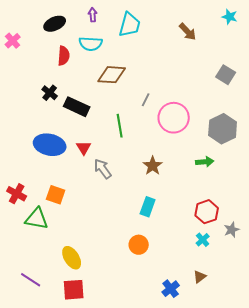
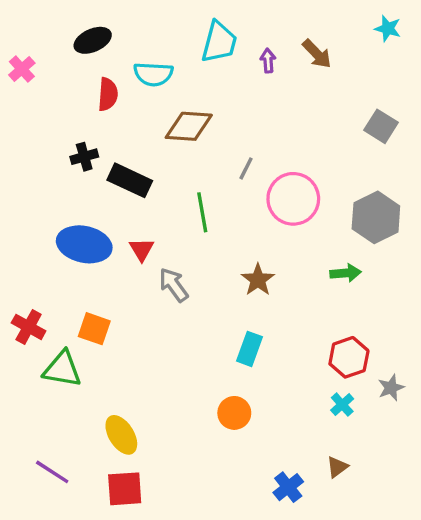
purple arrow: (93, 15) -> (268, 61), moved
black cross: (50, 93) -> (84, 157), turned 35

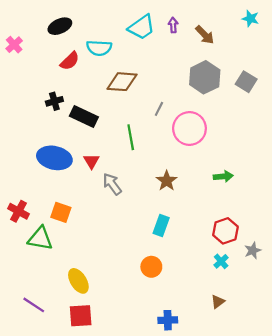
cyan trapezoid: (219, 42) -> (142, 27), turned 40
purple arrow: (268, 61) -> (173, 25), moved
red semicircle: (108, 94) -> (70, 61), turned 42
gray hexagon: (376, 217) -> (205, 77), moved
blue cross: (288, 487) -> (168, 320), moved, turned 36

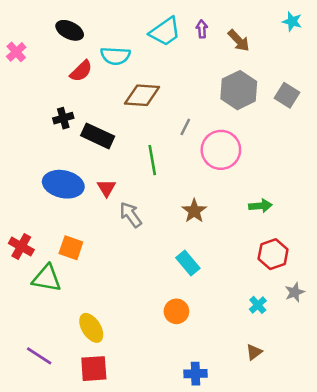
black ellipse: (60, 26) -> (70, 30), turned 50
cyan rectangle: (161, 225) -> (188, 263), turned -60
red hexagon: (225, 231) -> (273, 254), moved

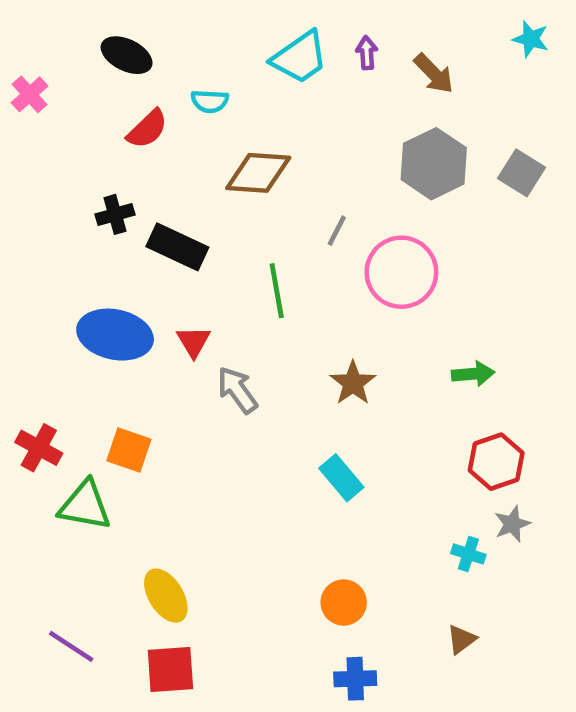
cyan semicircle: (115, 56) -> (210, 101), size x0.7
gray star: (295, 292) -> (512, 524), moved
cyan cross: (258, 305) -> (468, 554), turned -30
orange circle: (176, 311) -> (344, 602), moved

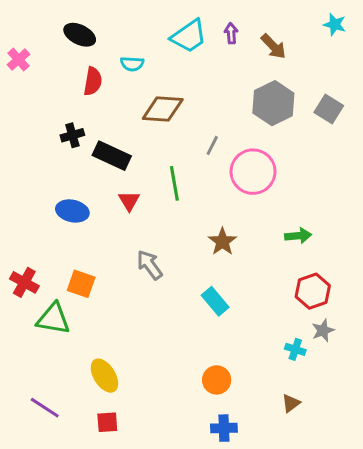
red semicircle: (147, 129) -> (93, 81), turned -36
blue ellipse: (115, 335) -> (72, 211), size x0.7
red triangle: (194, 341) -> (129, 201), moved
gray arrow: (237, 390) -> (150, 265), moved
red square: (170, 669) -> (107, 422), size x0.7

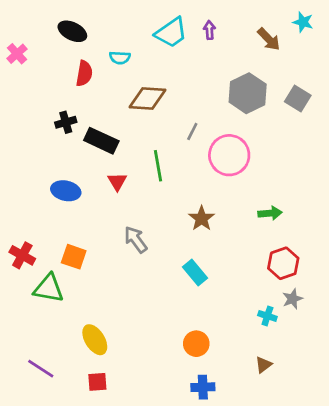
brown arrow: (273, 46) -> (269, 39), moved

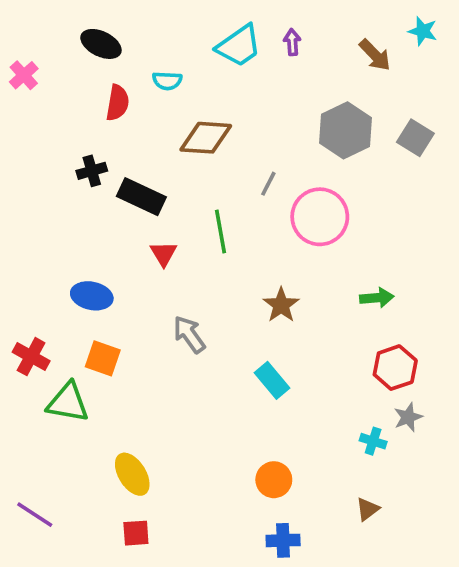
blue ellipse: (66, 191) -> (92, 296), moved
purple line: (41, 369) -> (35, 515), moved

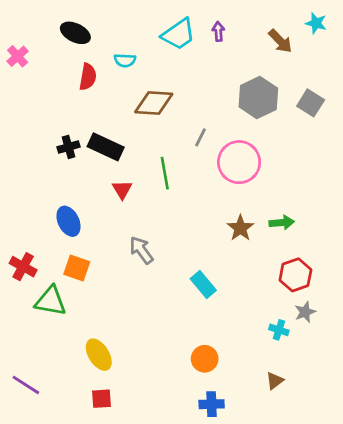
black cross: (92, 171) -> (68, 147), moved
blue ellipse: (92, 296) -> (68, 221), turned 52
brown star: (281, 305) -> (240, 228), moved

